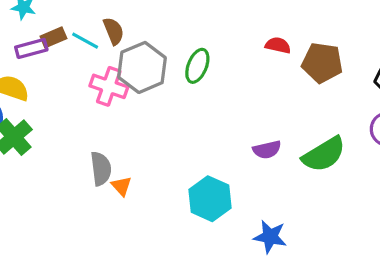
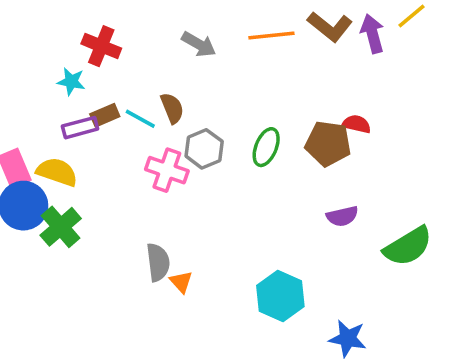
brown pentagon: (322, 63) -> (328, 144), moved
gray hexagon: (142, 67) -> (204, 149), size x0.7
purple semicircle: (267, 150) -> (342, 216), moved

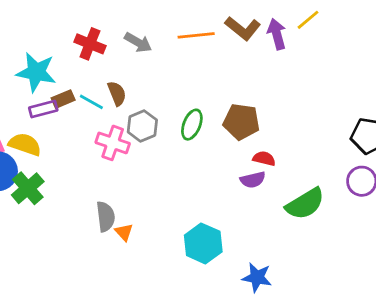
red cross: (101, 46) -> (90, 44), moved
cyan star: (71, 82) -> (36, 72), size x1.8
red semicircle: (357, 124) -> (264, 159), moved

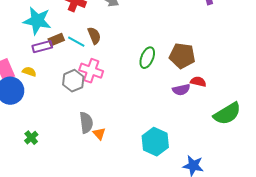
gray hexagon: (142, 126) -> (73, 81), moved
yellow semicircle: (25, 144) -> (29, 72), size x0.6
purple semicircle: (253, 180) -> (181, 90), moved
green cross: (28, 188) -> (31, 138), moved, size x0.6

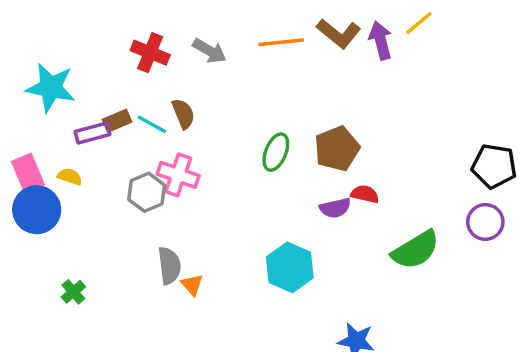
cyan star: (37, 21) -> (51, 88), moved
brown pentagon: (182, 56) -> (337, 149), turned -30
cyan hexagon: (155, 142) -> (290, 267), moved

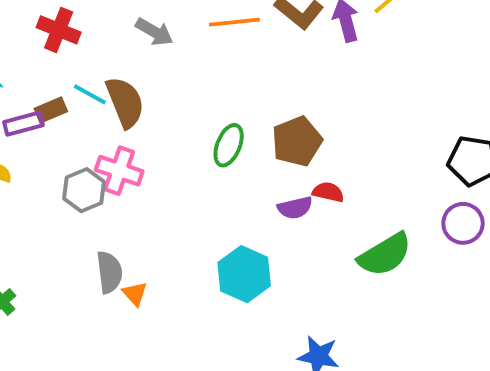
red cross: (150, 53) -> (59, 30), moved
brown semicircle: (183, 114) -> (125, 102), size x1.5
cyan line: (152, 124) -> (90, 94), moved

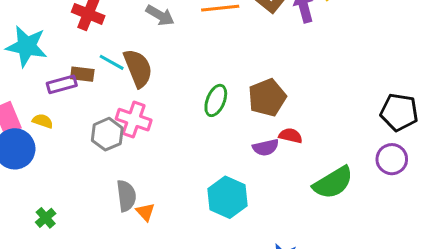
brown rectangle: (51, 110) -> (82, 74), turned 30

